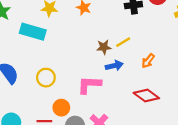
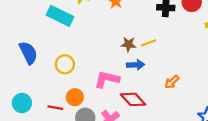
orange arrow: (148, 61) -> (172, 82), moved
red diamond: (146, 96) -> (133, 99), moved

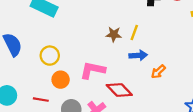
yellow line: (149, 43) -> (134, 33), turned -48
blue arrow: (135, 65) -> (138, 55), moved
orange circle: (75, 97) -> (61, 80), moved

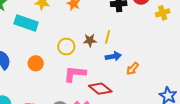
yellow circle: (50, 56) -> (66, 47), moved
orange circle: (61, 80) -> (36, 63), moved

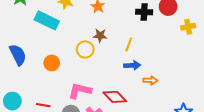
brown star: (90, 40) -> (100, 35), moved
orange arrow: (133, 69) -> (150, 80), turned -136
pink L-shape: (75, 74) -> (80, 91), moved

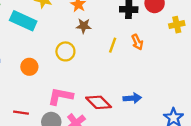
brown star: (100, 35) -> (84, 26), moved
blue arrow: (132, 65) -> (132, 98), moved
orange arrow: (150, 80) -> (137, 42), moved, turned 64

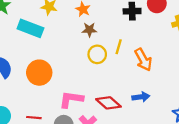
orange arrow: (137, 42) -> (143, 60), moved, size x1.5
yellow circle: (65, 51) -> (97, 54), moved
orange circle: (29, 67) -> (39, 73), size x1.5

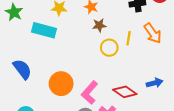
orange arrow: (143, 60) -> (153, 33), moved
orange circle: (39, 73) -> (61, 84), moved
pink L-shape: (71, 99) -> (90, 92), turned -50

